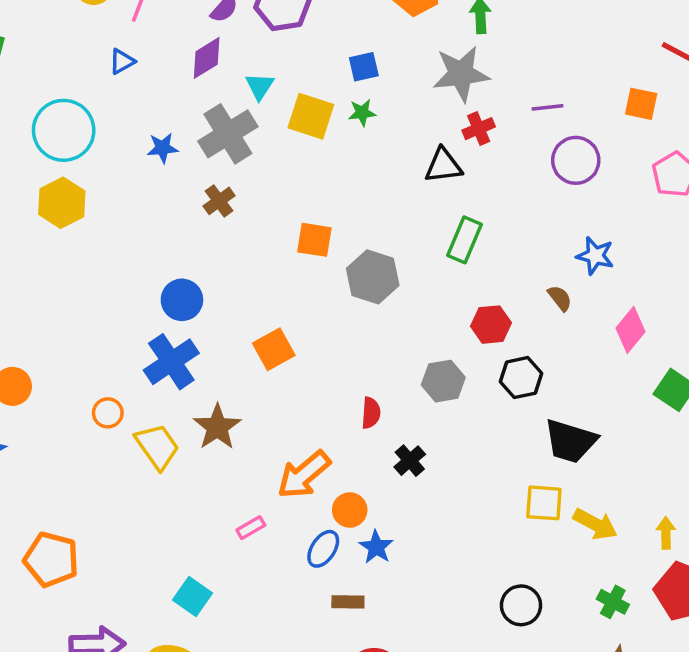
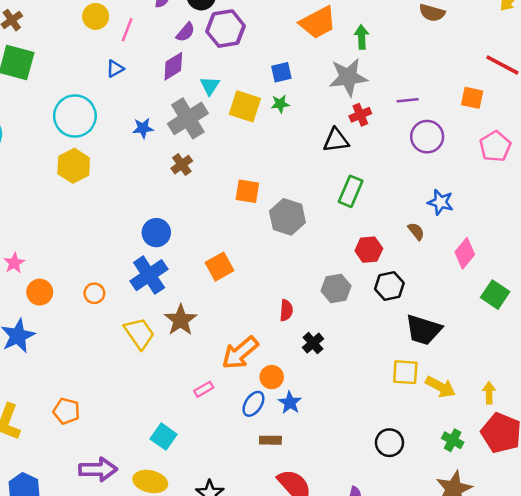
orange circle: (108, 413) -> (94, 293), moved
orange pentagon: (51, 559) -> (66, 411), size x0.7

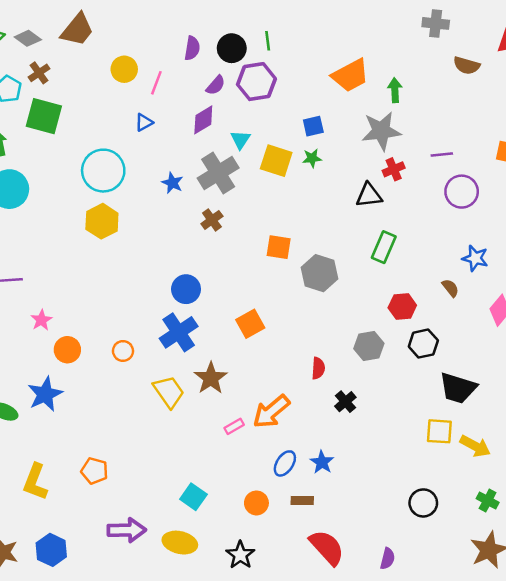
blue star: (143, 128) -> (172, 183), turned 30
orange circle: (272, 377) -> (256, 503), moved
pink rectangle: (204, 389) -> (234, 426), moved

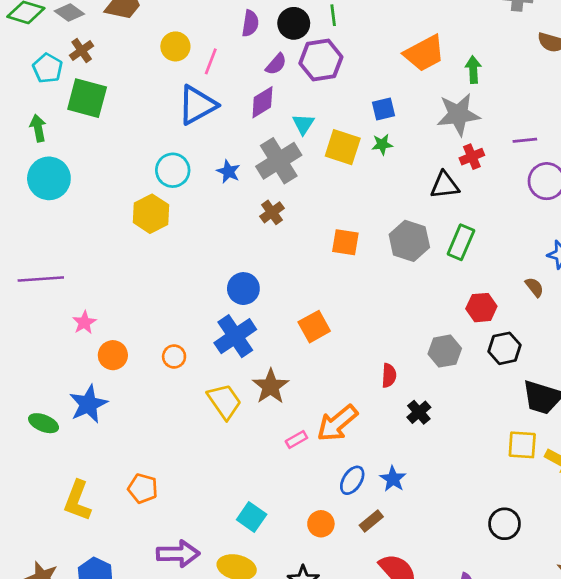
blue triangle: (144, 122) -> (197, 105), size x2.0
cyan circle: (103, 171) -> (173, 170), moved, size x0.7
gray hexagon: (319, 273) -> (409, 241), moved
brown rectangle: (302, 500) -> (371, 521), turned -40

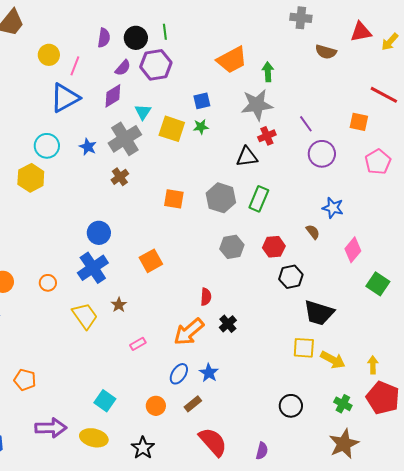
purple line: (525, 140) -> (306, 124), turned 60
gray hexagon: (445, 351) -> (232, 247), moved
brown star: (271, 386) -> (119, 305), size x0.6
orange arrow: (337, 423) -> (189, 332), moved

